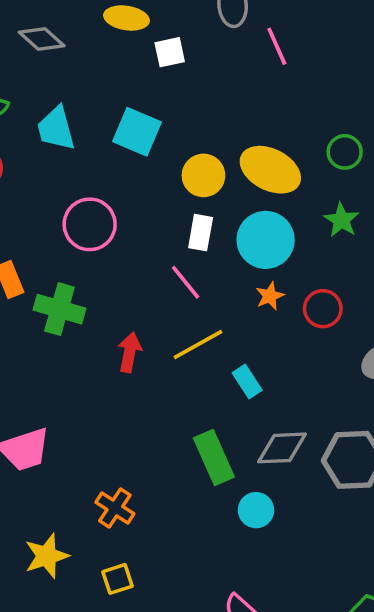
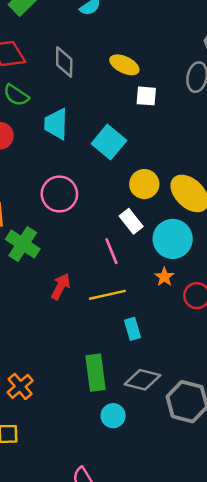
gray diamond: (42, 39) -> (64, 62), turned 32
white rectangle: (201, 233) -> (131, 221), turned -65
orange star: (270, 296) -> (164, 277), turned -30

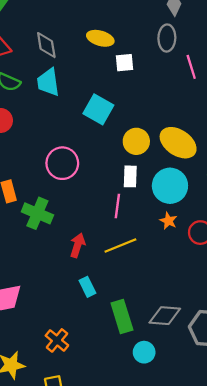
cyan trapezoid: (56, 124) -> (48, 82), moved
white rectangle: (131, 221) -> (130, 176), turned 50
pink line: (111, 251) -> (117, 206), turned 40
cyan rectangle: (132, 329) -> (87, 287), moved

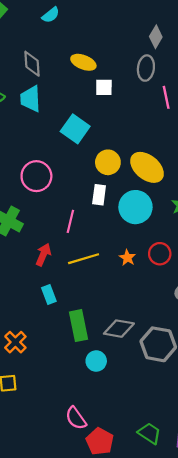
pink line: (117, 206) -> (70, 221), moved
orange star: (168, 221) -> (127, 258), moved

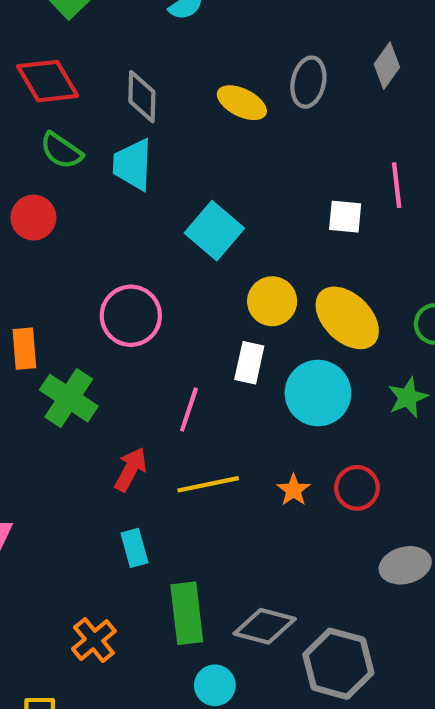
gray ellipse: (146, 68) -> (308, 82), moved
white square: (104, 87) -> (345, 217), moved
orange cross: (15, 342) -> (94, 640), moved

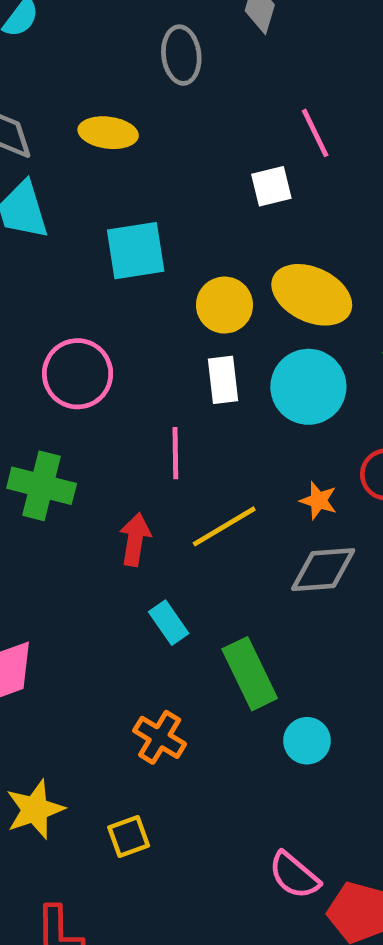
yellow ellipse: (242, 103) -> (108, 133), moved
cyan square: (214, 231) -> (136, 251), turned -30
gray diamond: (265, 626) -> (323, 570), moved

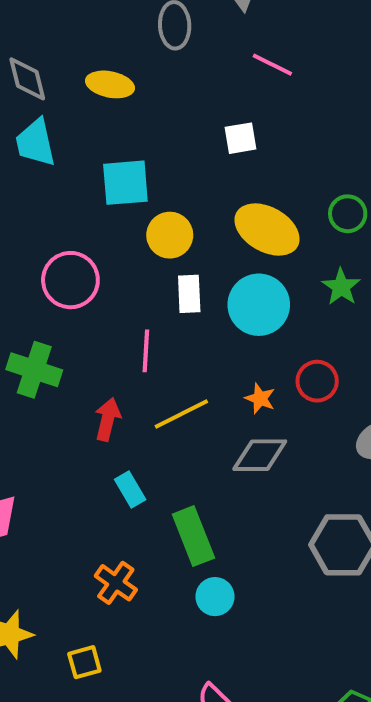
pink line: (315, 133) -> (272, 65), moved, turned -42
yellow circle: (224, 305) -> (170, 235), moved
cyan circle: (307, 741) -> (215, 597), moved

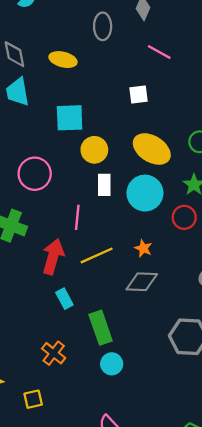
red circle: (317, 381) -> (184, 217), moved
red arrow: (108, 419) -> (53, 257), size x1.4

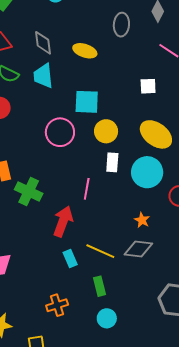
pink circle: (35, 174) -> (60, 132), moved
yellow line: (97, 255) -> (100, 251), moved, turned 44
green rectangle: (101, 328) -> (99, 286), size x0.7
orange cross: (54, 353) -> (57, 305), turned 30

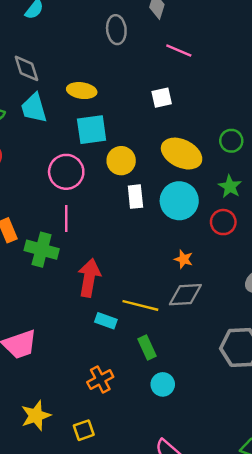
yellow ellipse: (85, 51) -> (82, 91), moved
pink line: (87, 189) -> (66, 219), moved
cyan rectangle: (70, 258) -> (106, 321), turned -36

